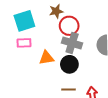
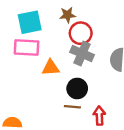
pink rectangle: (24, 43) -> (27, 48), size x1.5
black circle: (69, 64) -> (77, 88), moved

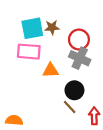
brown star: (67, 15) -> (52, 27), moved
brown line: (72, 107) -> (70, 107), turned 40

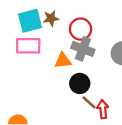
orange triangle: (51, 70) -> (63, 61), moved
brown line: (70, 107) -> (89, 102), moved

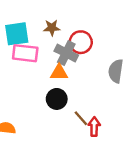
cyan square: (30, 21) -> (17, 34), moved
gray cross: (83, 49) -> (66, 53), moved
black circle: (80, 83) -> (57, 99), moved

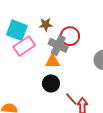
cyan square: (17, 34) -> (17, 30), turned 30
pink rectangle: (25, 53) -> (24, 46), turned -40

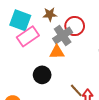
gray cross: (58, 45) -> (63, 36), turned 30
black circle: (51, 83) -> (42, 75), moved

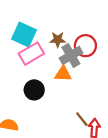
brown star: (50, 14) -> (58, 40), moved
black circle: (42, 75) -> (34, 90), moved

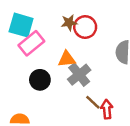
brown star: (58, 40) -> (69, 23), moved
gray cross: (71, 55) -> (79, 75), moved

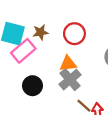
brown star: (69, 23) -> (41, 32), moved
orange triangle: (67, 59) -> (68, 64), moved

